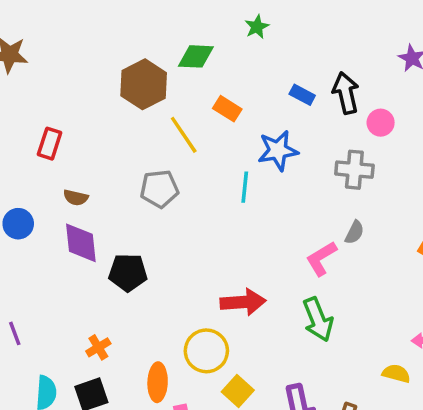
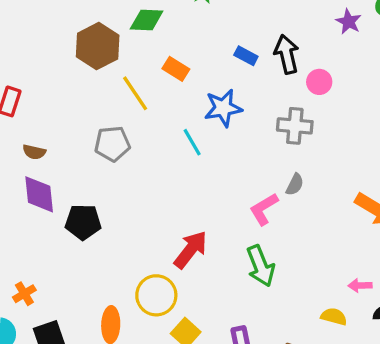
cyan line: (245, 187) -> (192, 142), turned -36
red arrow: (243, 302) -> (191, 250), turned -48
orange cross: (98, 347) -> (24, 294), moved

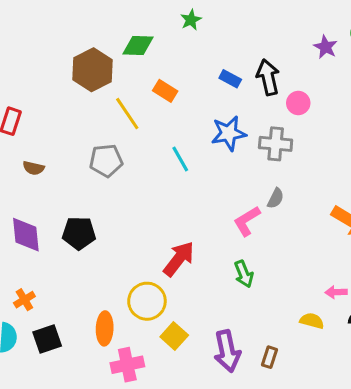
blue star: (223, 108) -> (229, 133), moved
purple diamond: (39, 194) -> (26, 235), moved
green arrow: (261, 266) -> (244, 274), size x0.7

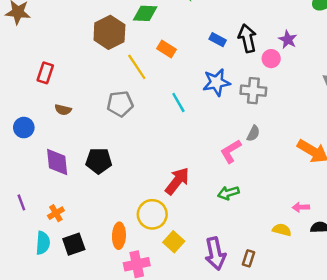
purple star: (325, 47) -> (288, 40), moved
green arrow: (244, 274) -> (228, 193), turned 96

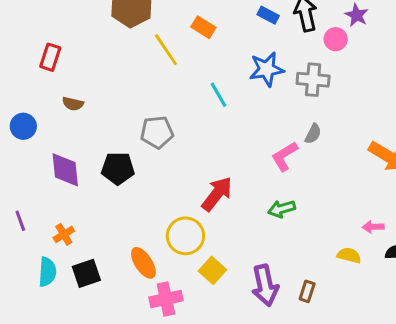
gray pentagon: (120, 104) -> (157, 132), moved
orange ellipse: (119, 236) -> (143, 263), turned -35

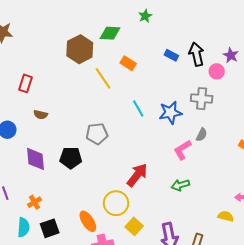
blue star: (267, 69) -> (170, 113), moved

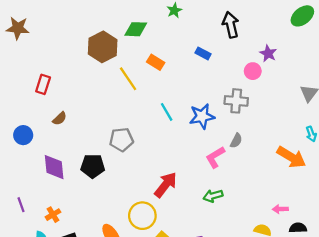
black arrow: (197, 54) -> (231, 25), moved
brown semicircle: (41, 115) -> (60, 119), turned -56

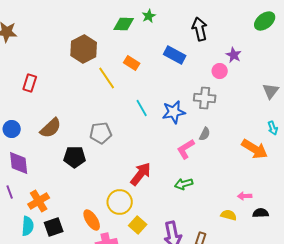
green diamond: (136, 29) -> (124, 24), moved
blue rectangle: (203, 53) -> (175, 55), size x1.5
brown semicircle: (60, 119) -> (51, 128), moved, size x1.6
purple diamond: (54, 167) -> (19, 163), moved
orange cross: (53, 215) -> (39, 201), size x1.5

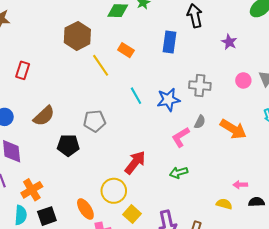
blue rectangle: (175, 55) -> (169, 42), turned 70
pink circle: (220, 71) -> (243, 80), moved
orange arrow: (255, 149) -> (233, 129), moved

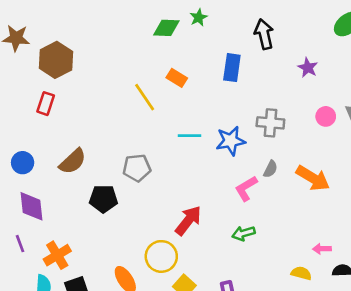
brown hexagon: (77, 36) -> (56, 60), moved
cyan line: (136, 96) -> (190, 136), turned -60

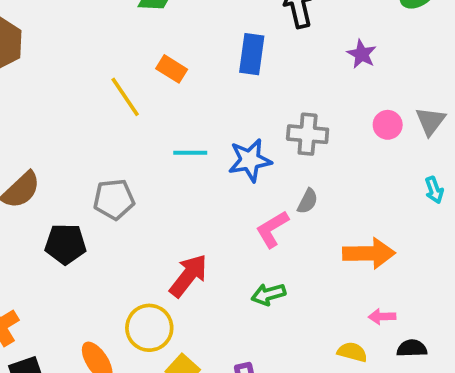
orange arrow: (313, 178) -> (369, 253), moved, turned -32

